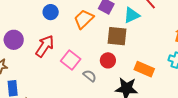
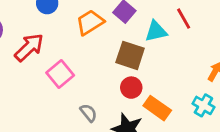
red circle: (108, 60) -> (131, 88), moved
gray semicircle: (90, 76) -> (89, 113), moved

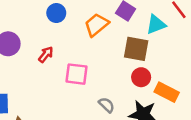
red arrow: (29, 47) -> (46, 54), size x0.6
pink square: (60, 74) -> (77, 74), turned -35

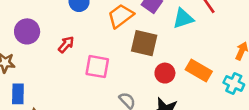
brown square: (136, 49) -> (144, 43), moved
orange rectangle: (167, 92) -> (199, 70), moved

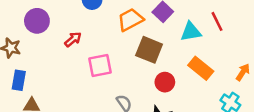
pink square: (97, 67) -> (100, 66), turned -30
orange rectangle: (199, 70) -> (201, 68), moved

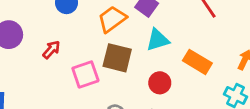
cyan triangle: (191, 32) -> (158, 40), moved
brown square: (149, 50) -> (117, 58), moved

